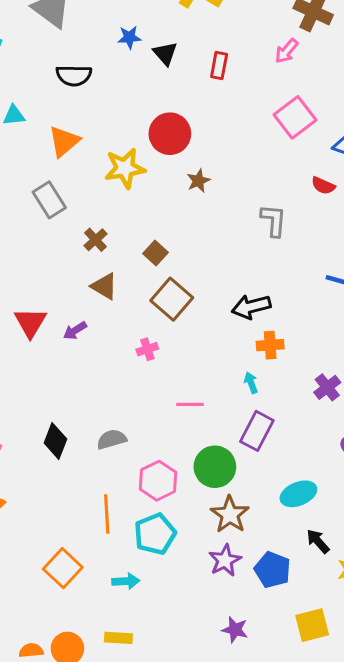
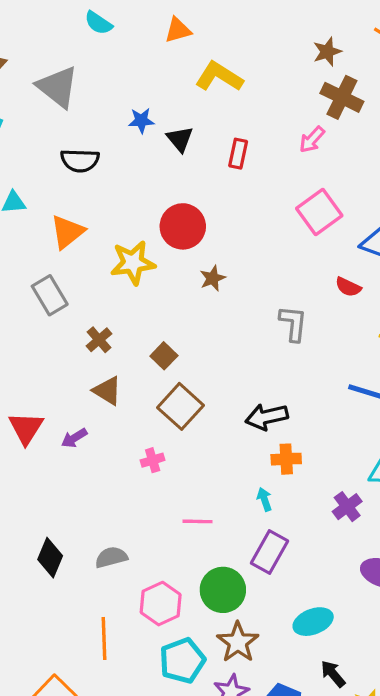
cyan pentagon: (155, 534) -> (182, 661), moved

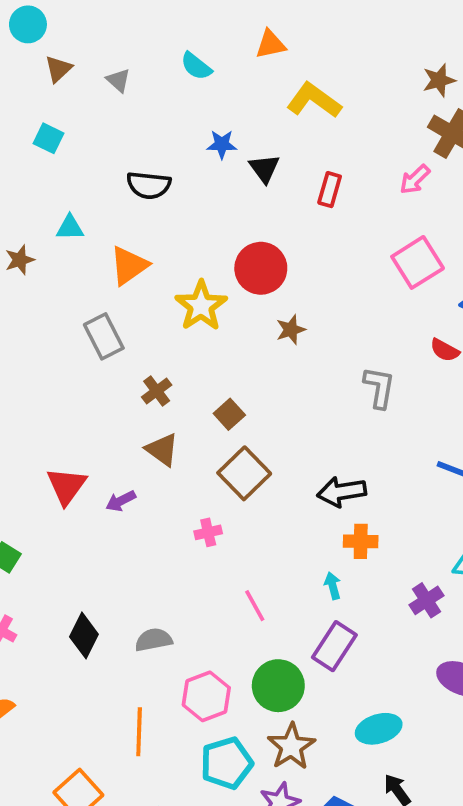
cyan semicircle: (98, 23) -> (196, 66), moved
gray triangle: (58, 87) -> (118, 80), moved, size x0.5
yellow star: (133, 263) -> (201, 306), turned -30
pink line: (198, 521) -> (255, 606), turned 56

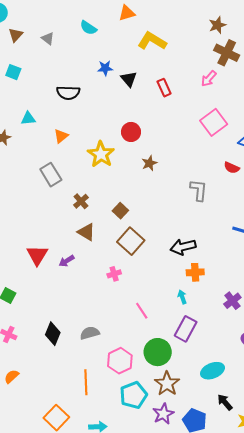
red rectangle: (330, 190) -> (164, 88), turned -36
orange triangle: (129, 266) -> (61, 136), size x0.7
red circle: (261, 268) -> (131, 132), size x0.7

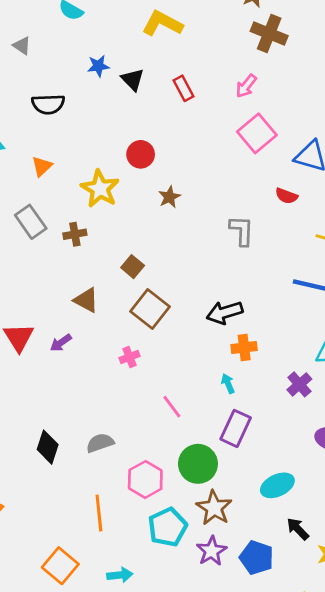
gray triangle: (48, 39) -> (22, 46), moved
pink arrow: (209, 79) -> (246, 86), moved
brown cross: (81, 201) -> (75, 234), moved, turned 35

